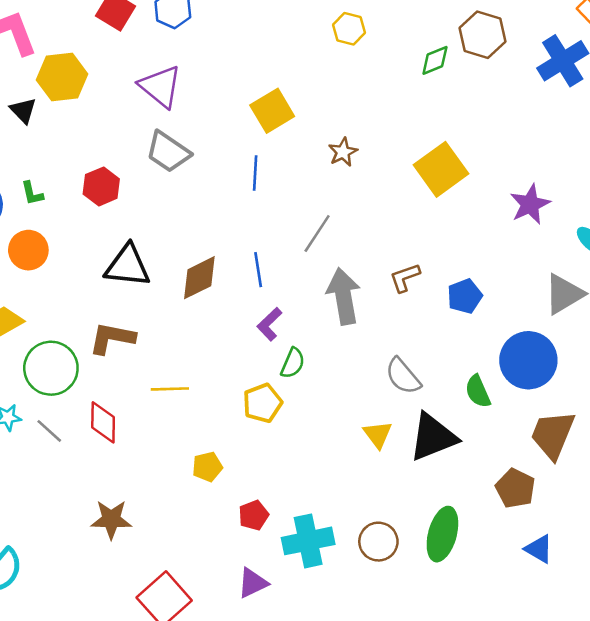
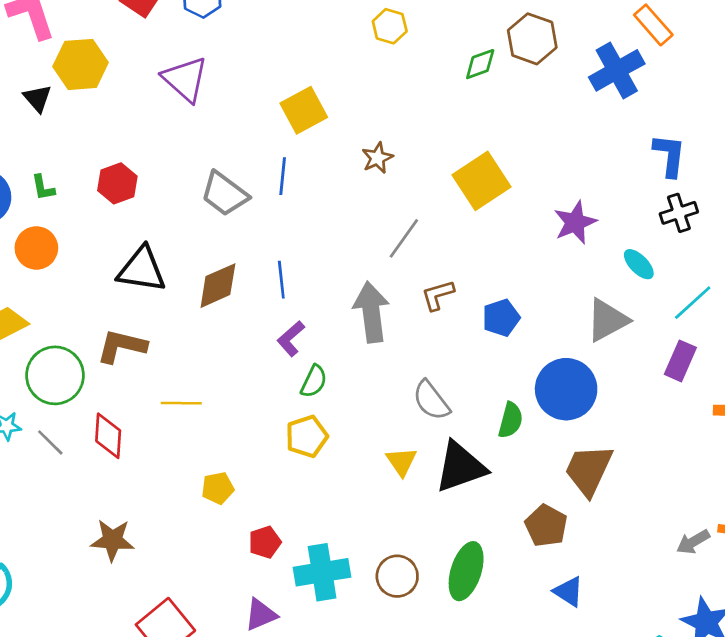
gray trapezoid: (168, 152) -> (224, 194), moved
gray line: (317, 233) -> (404, 238), moved
green semicircle: (478, 391) -> (511, 420), turned -144
yellow pentagon: (262, 403) -> (307, 436), moved

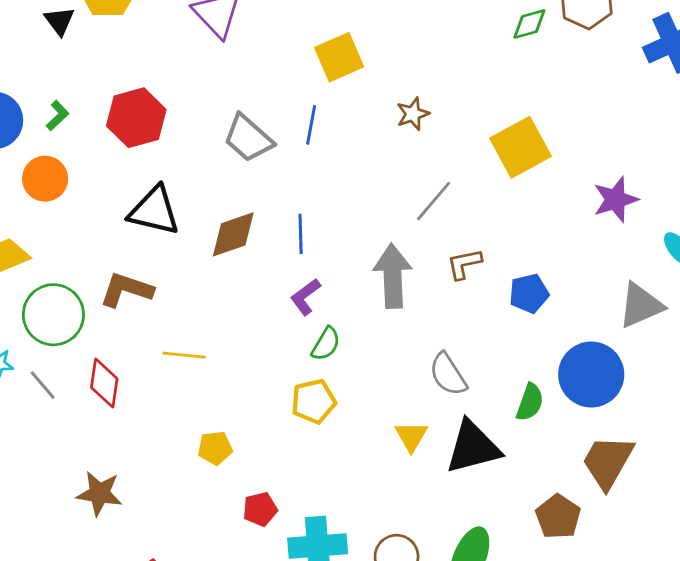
red hexagon: (117, 183) -> (136, 118), size x1.4
green L-shape: (43, 188) -> (57, 116), turned -128

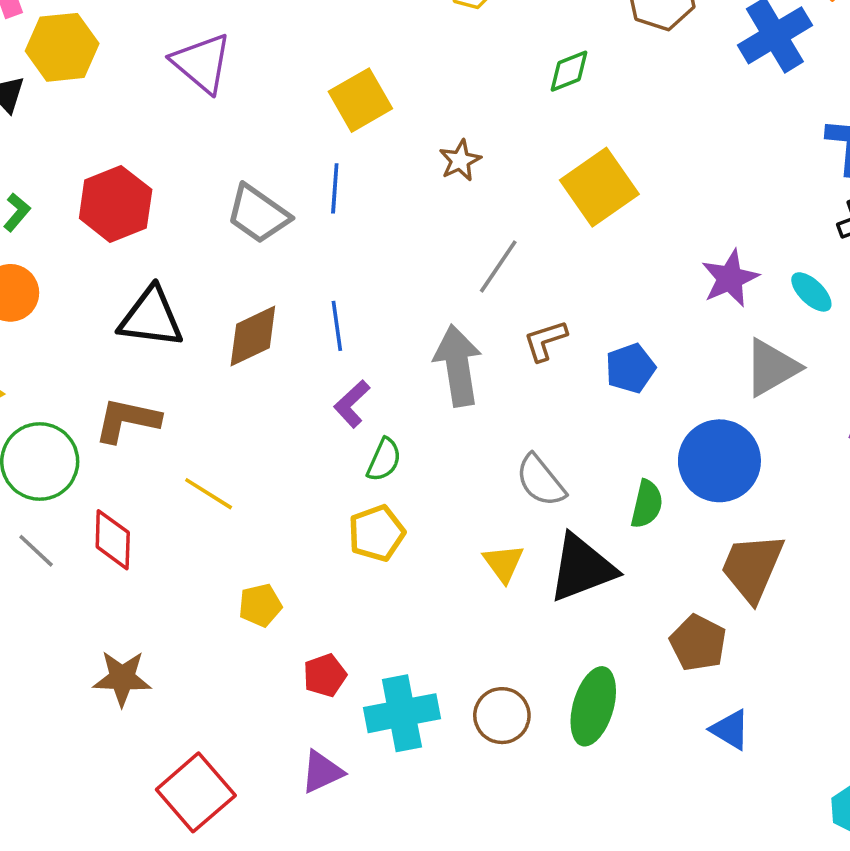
green diamond: (529, 24) -> (569, 71), moved
purple star: (615, 199) -> (730, 278), moved
yellow line: (184, 355) -> (209, 494), turned 33

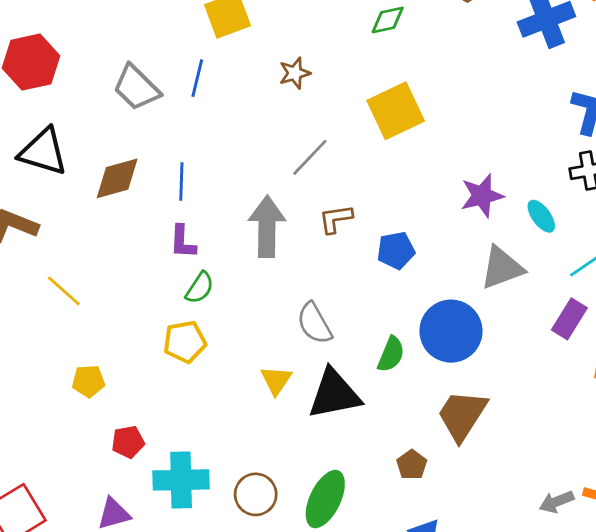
purple L-shape: (352, 404) -> (183, 242), turned -54
brown pentagon: (698, 643) -> (412, 465), size x0.7

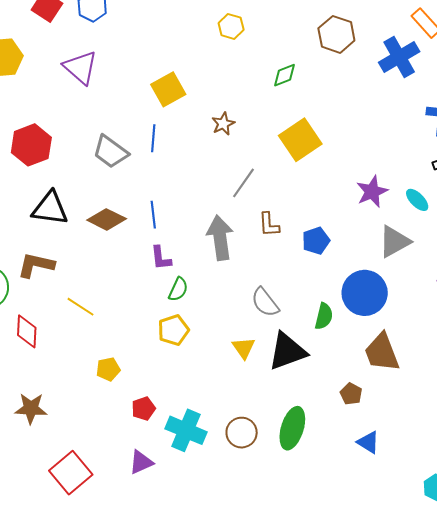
brown diamond: (117, 178) -> (107, 219), turned 51
brown L-shape: (336, 219) -> (269, 225), turned -76
brown trapezoid: (462, 415) -> (382, 352), turned -45
cyan cross: (181, 480) -> (186, 430), turned 33

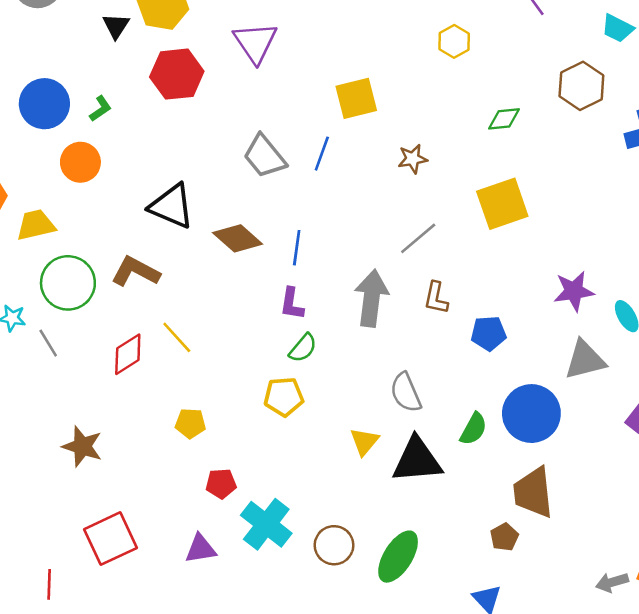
red hexagon: (31, 145) -> (177, 74), moved
red diamond: (27, 331) -> (128, 354), moved, turned 40
brown pentagon: (351, 394) -> (504, 537), moved

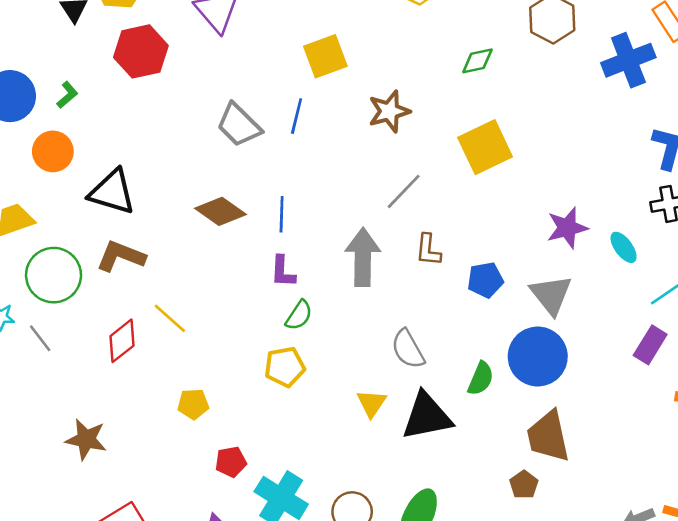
brown star: (413, 159) -> (389, 111), size x1.4
black triangle: (172, 206) -> (112, 192), moved
gray triangle: (585, 360) -> (551, 295), moved, turned -48

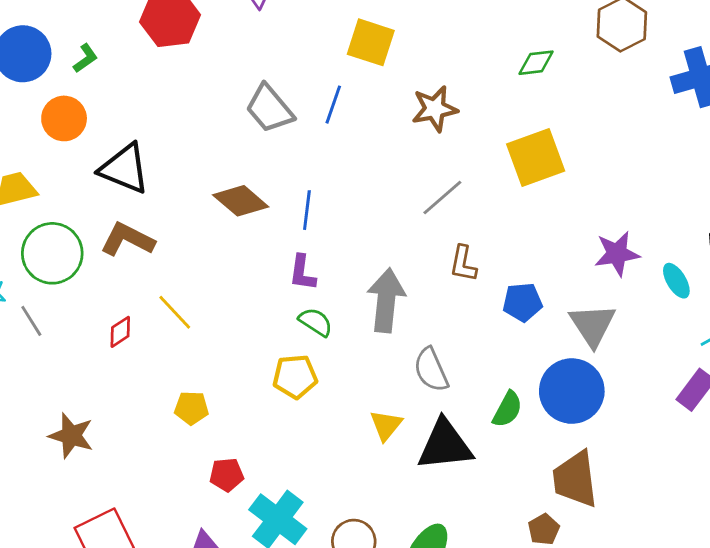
yellow square: (325, 56) -> (371, 42), turned 33
gray arrow: (363, 257) -> (386, 300), moved
green semicircle: (299, 315) -> (316, 322), turned -96
red diamond: (122, 341) -> (120, 332), size x0.7

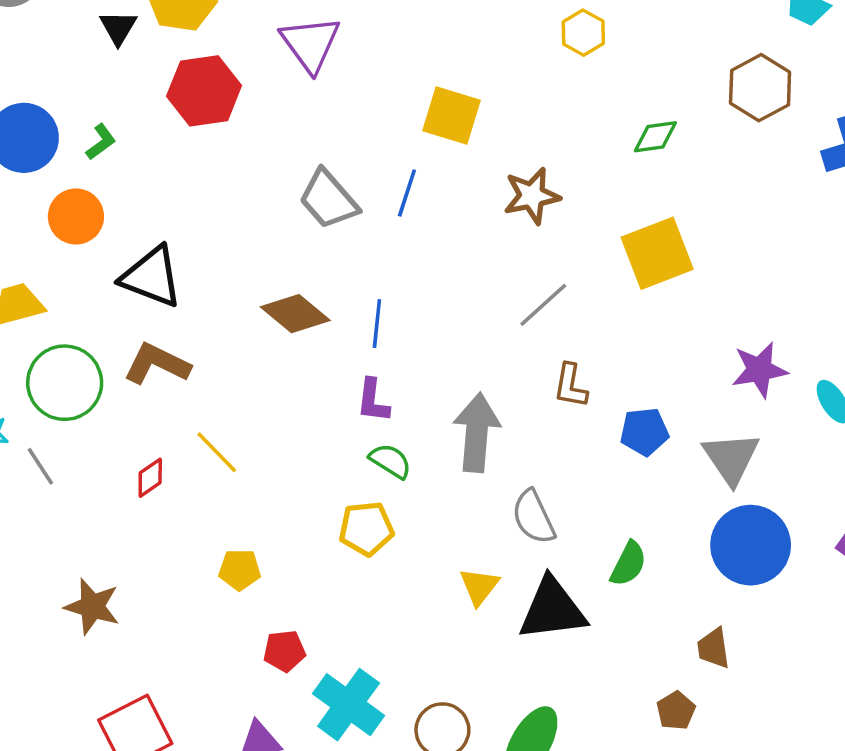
blue circle: (572, 391) -> (751, 545), moved
brown trapezoid: (575, 479) -> (713, 648), size x0.6

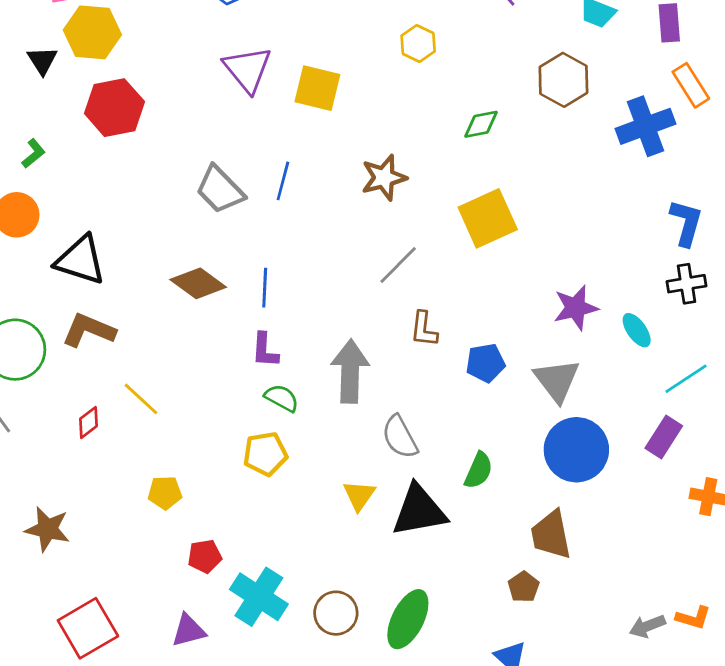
purple triangle: (310, 44) -> (248, 69), moved
yellow square: (452, 116) -> (317, 88), moved
brown trapezoid: (713, 648) -> (551, 535), size x1.5

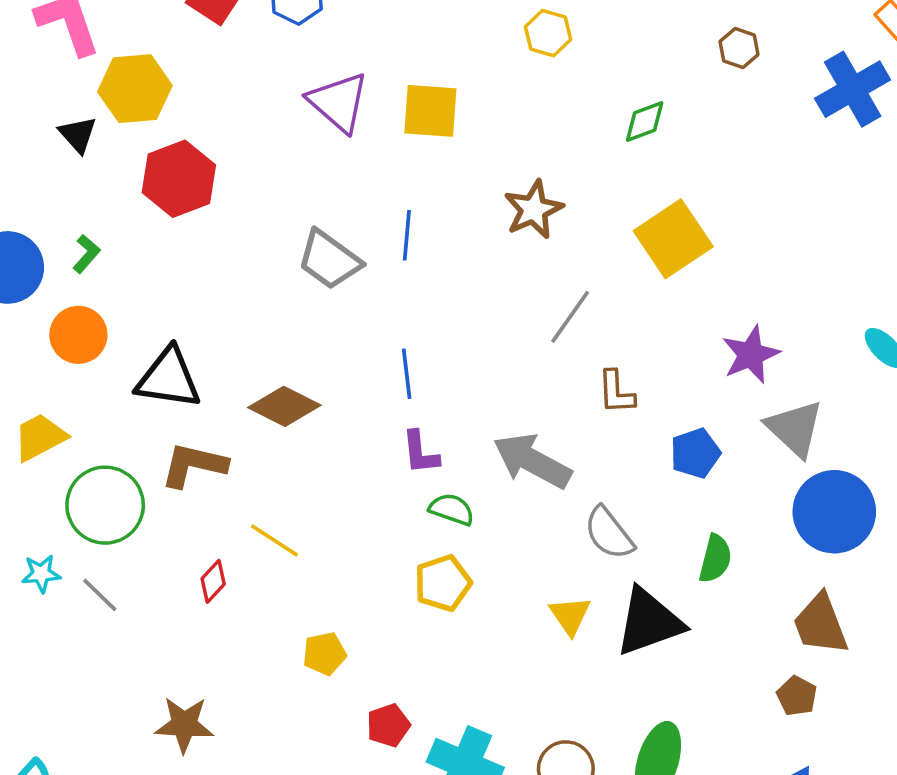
brown hexagon: (563, 80) -> (739, 48), size x0.6
brown diamond: (198, 283) -> (284, 406), moved
purple star: (576, 308) -> (751, 355), moved
blue pentagon: (485, 363) -> (695, 453), moved
gray arrow: (350, 371) -> (532, 461), turned -54

